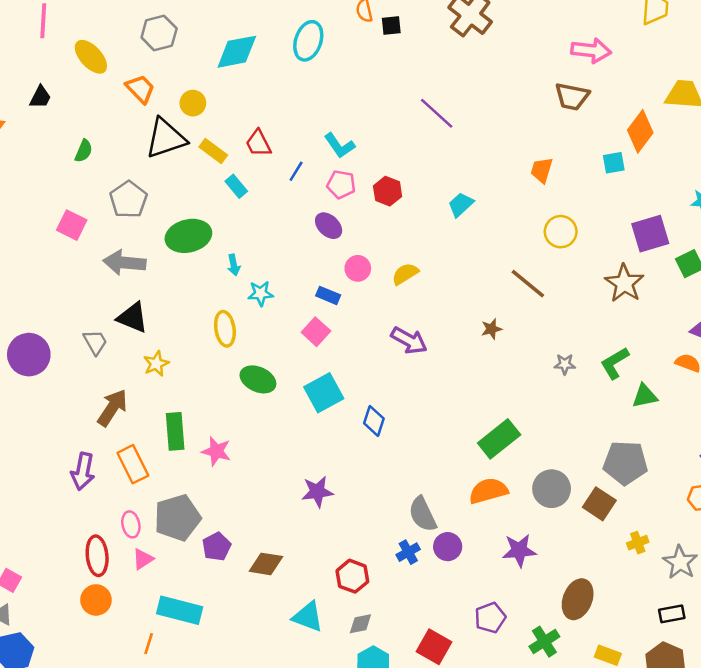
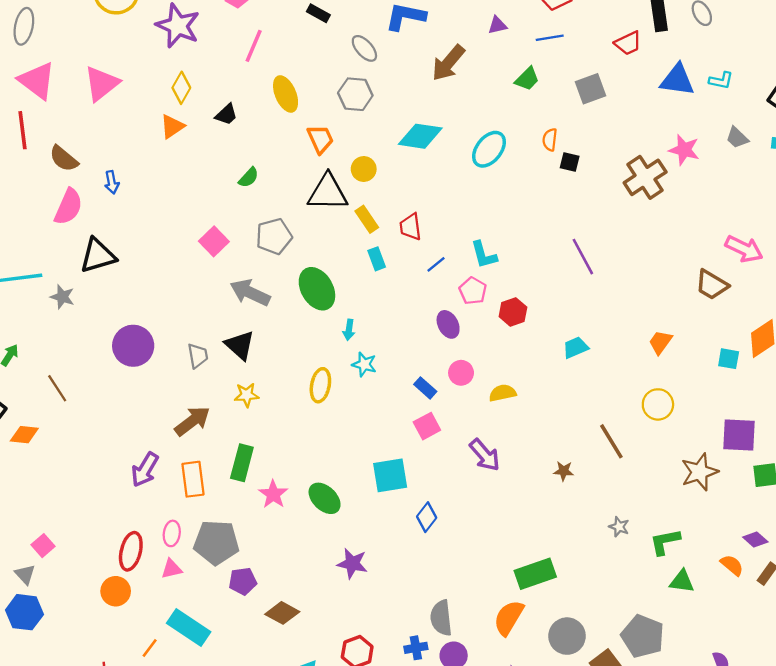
green ellipse: (188, 236) -> (317, 289), turned 54
pink square: (316, 332) -> (427, 426), moved
green ellipse: (258, 379) -> (325, 498), moved
orange semicircle: (488, 491) -> (509, 618), turned -63

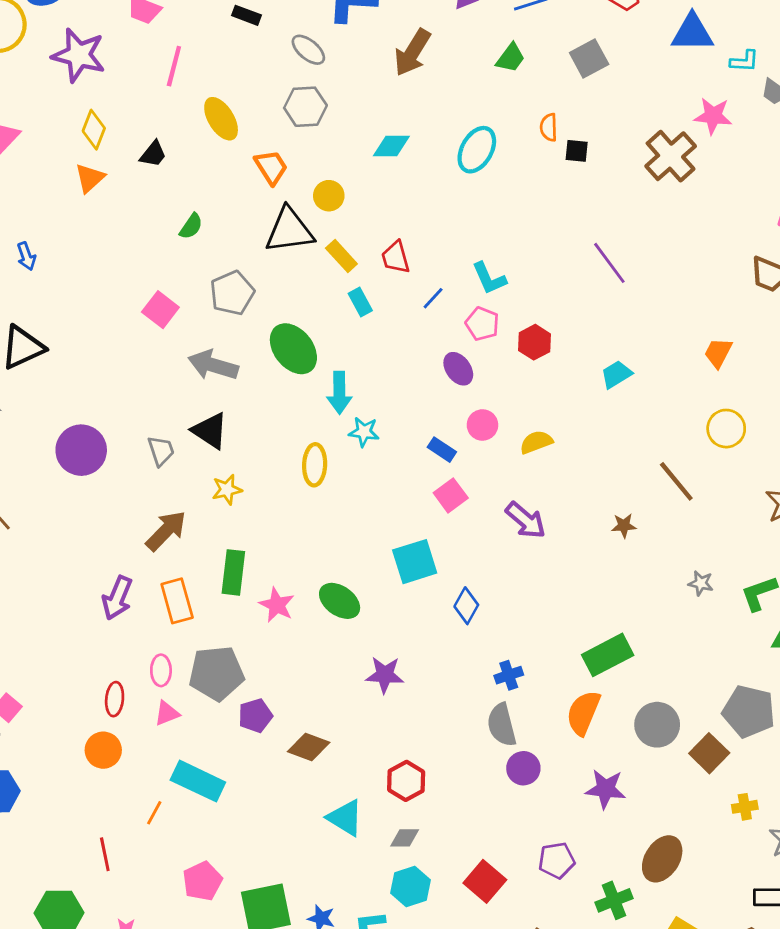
cyan L-shape: (721, 80) -> (744, 61), moved
cyan diamond: (420, 136) -> (391, 146), size x0.7
cyan arrow: (349, 330) -> (339, 393), size x1.6
red ellipse: (131, 551) -> (115, 699), size x0.7
blue cross: (416, 648) -> (509, 675), moved

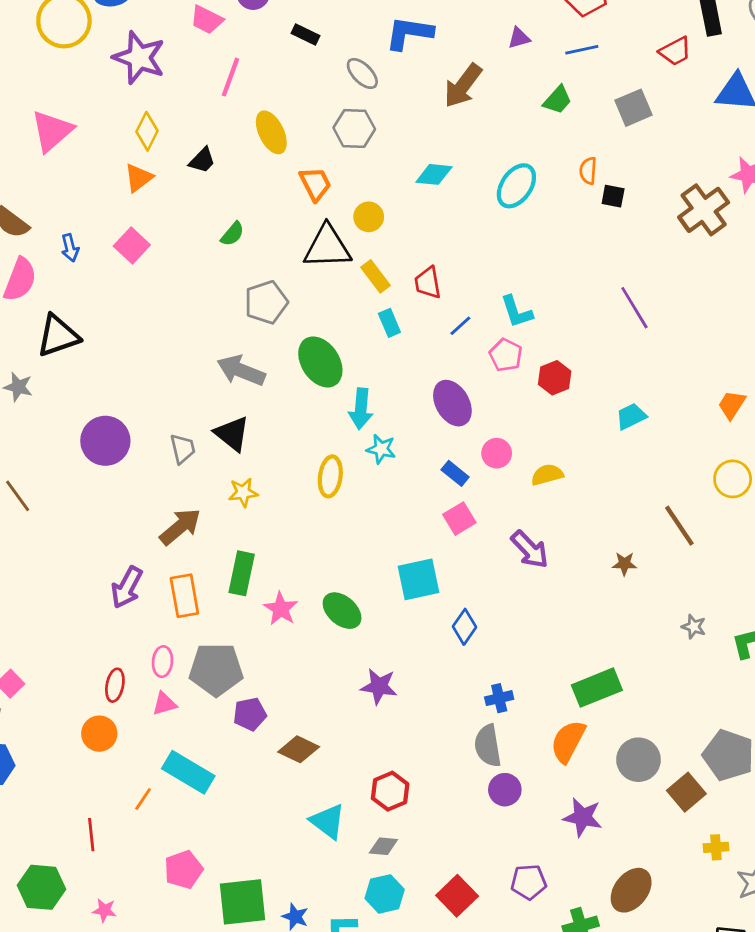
pink square: (160, 310) -> (132, 245), moved
purple ellipse: (458, 369) -> (452, 403), moved, size x1.4

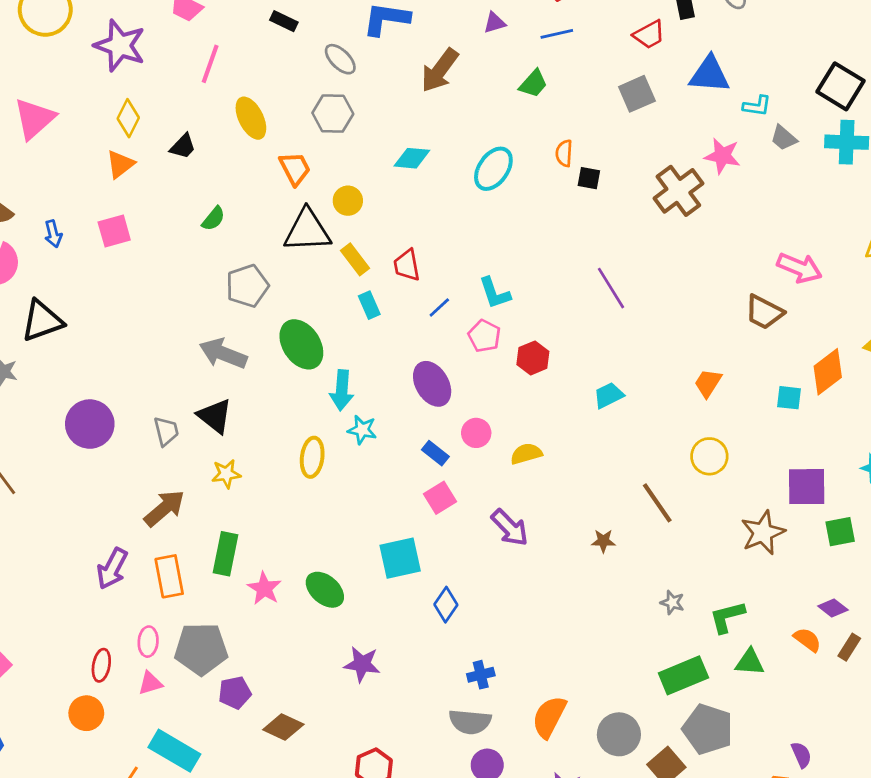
gray square: (634, 108) -> (637, 94), moved
pink square: (132, 245) -> (114, 231), turned 32
green rectangle: (597, 688) -> (683, 675), moved
gray semicircle: (488, 746) -> (470, 722), turned -75

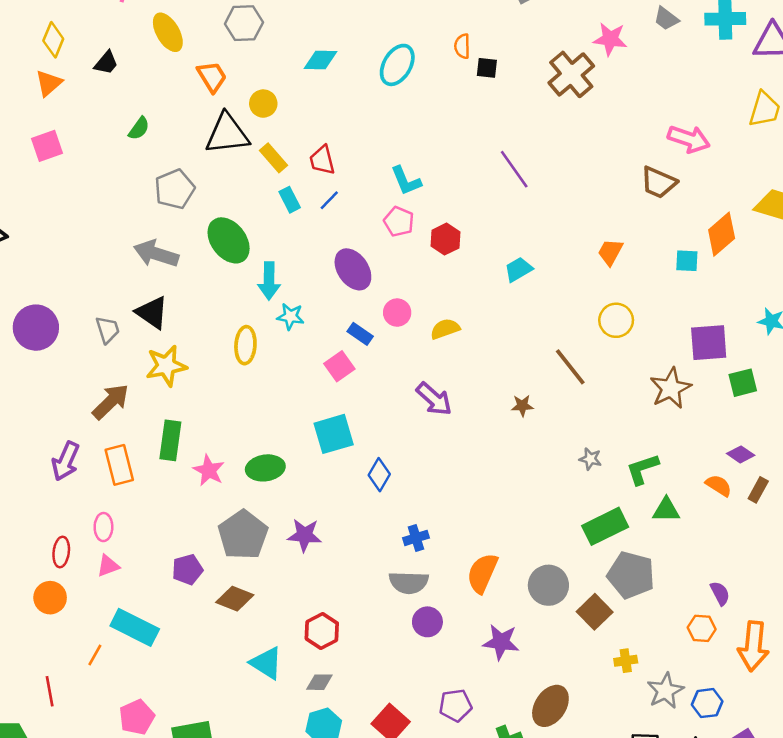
blue line: (439, 307) -> (329, 200), moved
yellow star: (226, 474) -> (166, 366), size x1.5
pink square: (440, 498) -> (339, 366), moved
green ellipse: (325, 590) -> (265, 468), turned -45
gray pentagon: (201, 649) -> (243, 535), moved, turned -30

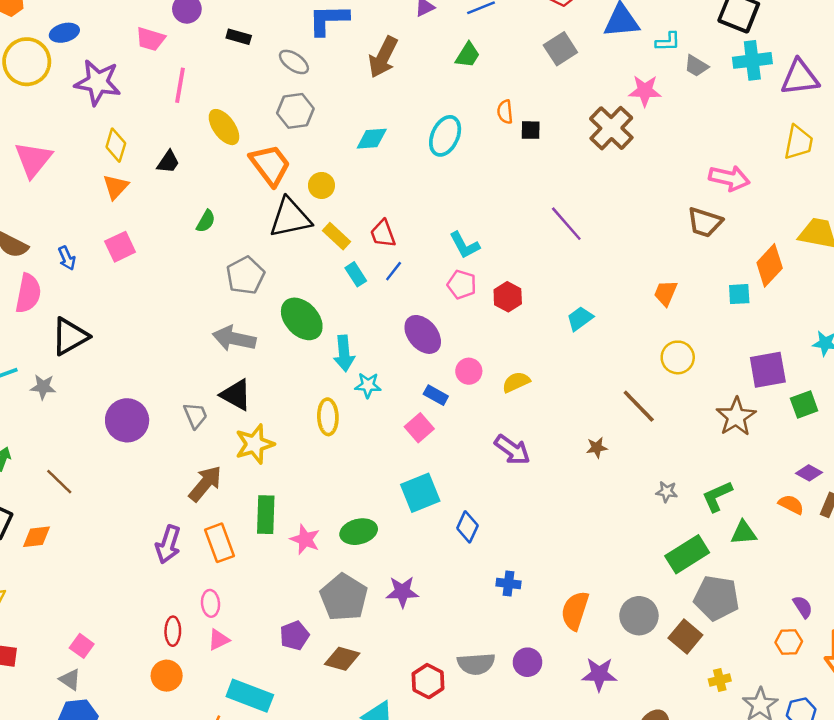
orange trapezoid: (212, 77) -> (270, 165), size x1.4
blue cross: (416, 538) -> (509, 584), turned 30
gray semicircle: (409, 582) -> (476, 664), moved

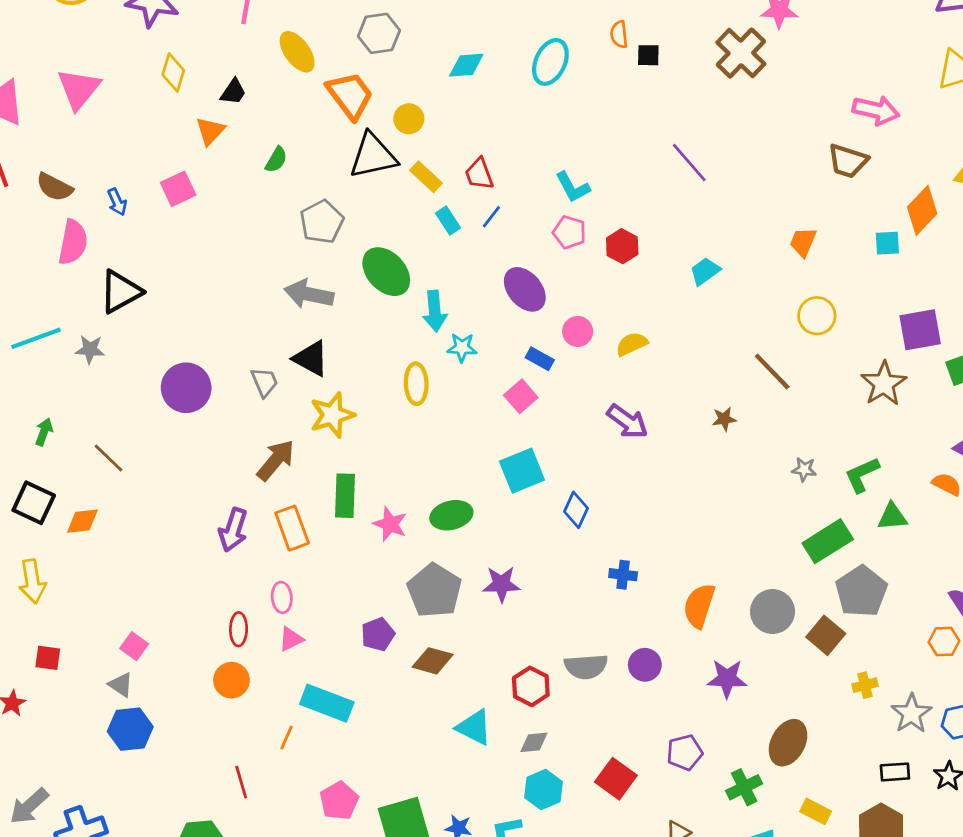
orange triangle: (116, 187) -> (210, 131), moved
gray pentagon: (716, 598) -> (861, 591), turned 30

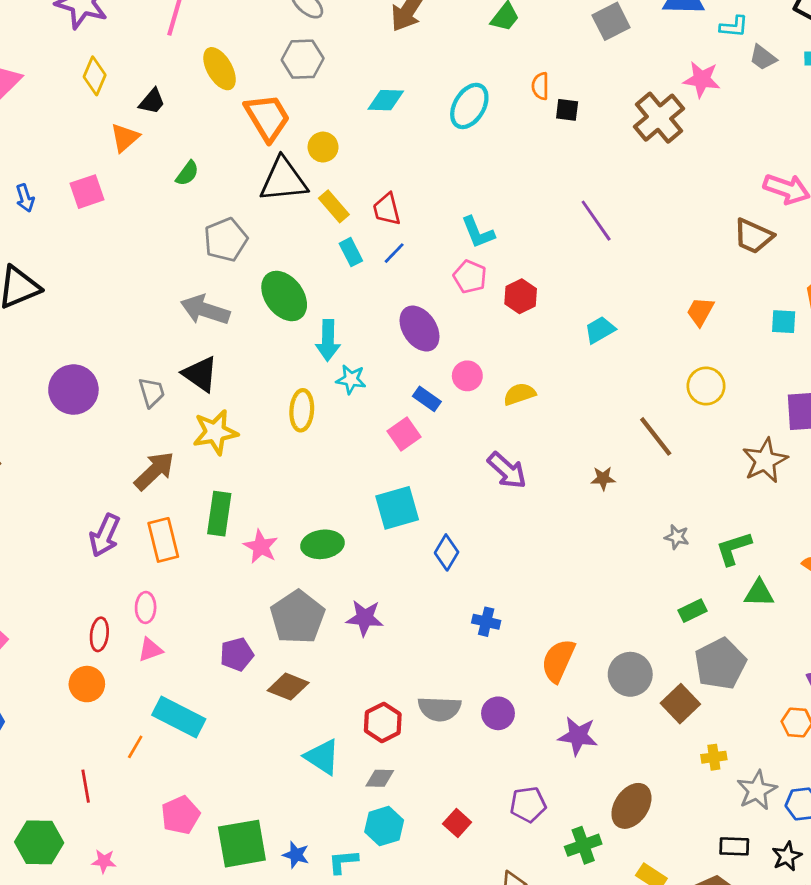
green rectangle: (828, 541) -> (692, 611), size x0.6
red square: (616, 779) -> (457, 823), size x0.7

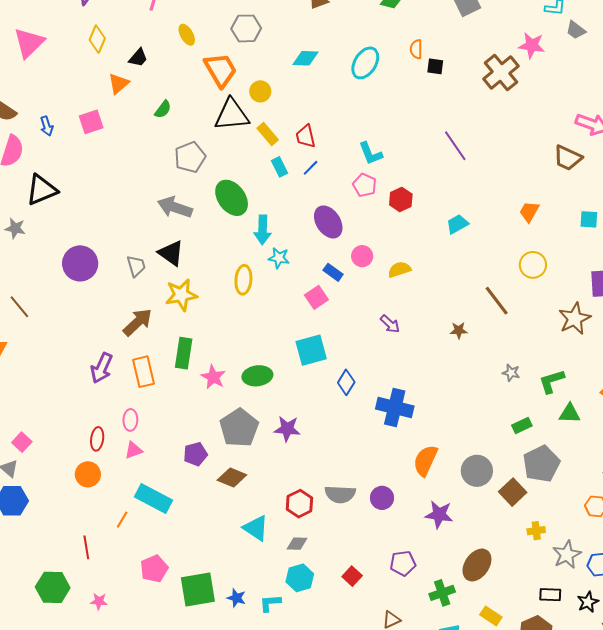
yellow ellipse: (220, 69) -> (187, 35), size x0.7
purple arrow: (507, 470) -> (390, 324), size x0.7
blue cross: (486, 622) -> (395, 407), moved, size x1.8

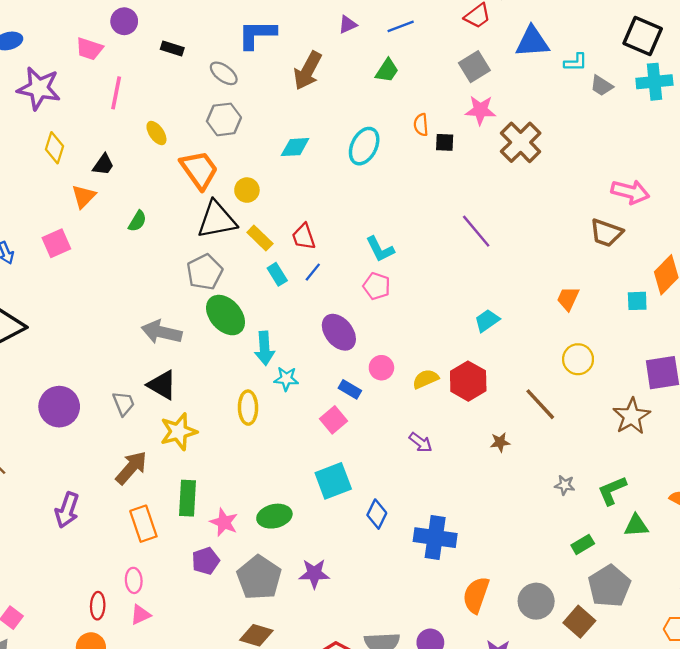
pink star: (532, 45) -> (480, 110), moved
gray pentagon: (190, 157) -> (205, 272), moved
red hexagon: (401, 199) -> (468, 381), moved, size x1.4
purple arrow: (102, 368) -> (67, 510), moved
purple pentagon: (195, 454) -> (206, 561), moved

